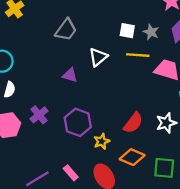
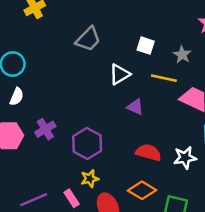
white square: (127, 31) -> (146, 46), moved
purple triangle: (70, 75) -> (135, 107), moved
red semicircle: (133, 123) -> (148, 152), turned -120
yellow star: (102, 141) -> (90, 179), moved

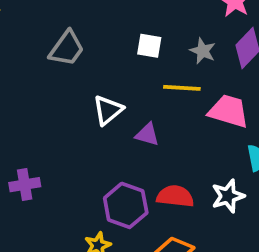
white triangle: (120, 74) -> (108, 110), moved
purple cross: (45, 129) -> (25, 185), turned 30
purple hexagon: (87, 143) -> (126, 205), moved

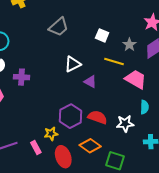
purple cross: (25, 185) -> (21, 77), moved

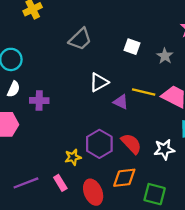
yellow line: (114, 61) -> (144, 92), moved
red semicircle: (97, 117) -> (131, 144), turned 30
yellow star: (51, 134) -> (73, 157), moved
orange diamond: (90, 146) -> (124, 178), turned -40

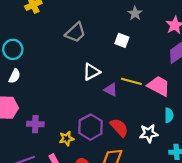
gray star: (165, 56) -> (135, 13), moved
purple cross: (39, 101) -> (35, 124), moved

